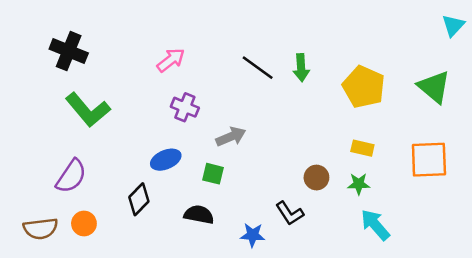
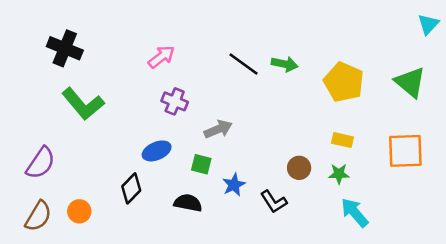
green arrow: (301, 68) -> (285, 64), turned -75
purple semicircle: (71, 176) -> (41, 163), moved
brown semicircle: (41, 229) -> (38, 216), turned -52
blue star: (253, 235) -> (234, 185), moved, turned -30

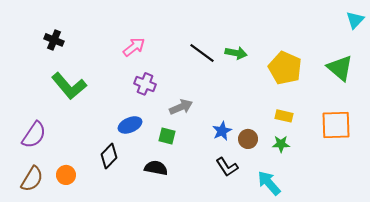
black cross: (65, 48) -> (54, 40), size x0.7
blue star: (234, 185) -> (222, 131), moved
cyan arrow: (355, 213) -> (269, 183), moved

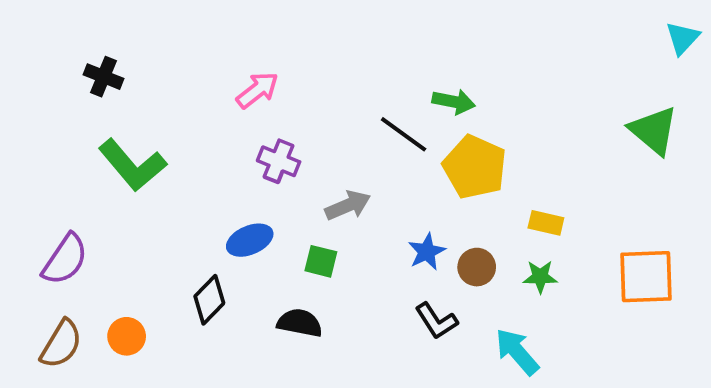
black line: (202, 53) -> (404, 134), moved
yellow pentagon: (285, 68) -> (475, 167), moved
orange square: (336, 125) -> (646, 277), moved

